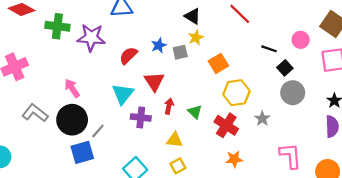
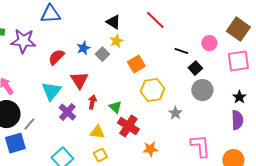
gray square: (180, 52) -> (102, 54), turned -32
purple cross: (141, 117) -> (67, 112), turned 36
red cross: (226, 125) -> (128, 126), moved

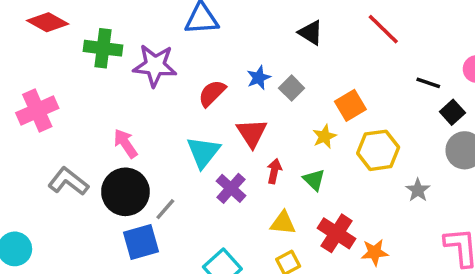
yellow star: (116, 41) -> (324, 136), moved
red cross: (128, 126) -> (337, 233), moved

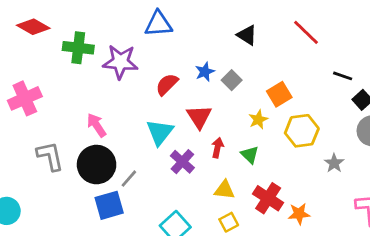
gray L-shape: (68, 181) -> (50, 156), turned 40

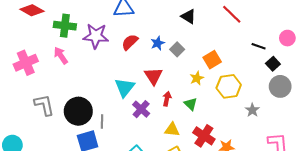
red semicircle: (167, 84) -> (130, 42), moved
pink arrow: (97, 125) -> (61, 56), moved
gray line: (129, 179) -> (102, 121), turned -40

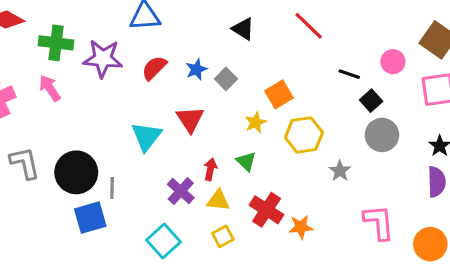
red arrow: (167, 99) -> (210, 169), moved
purple cross: (141, 109) -> (181, 191), moved

